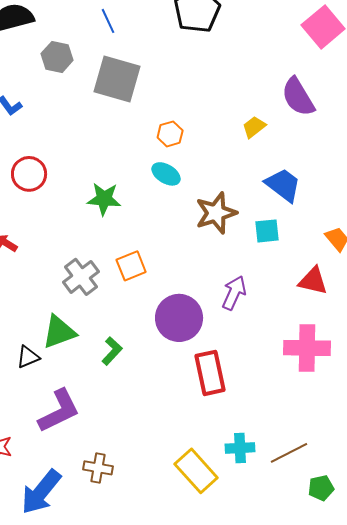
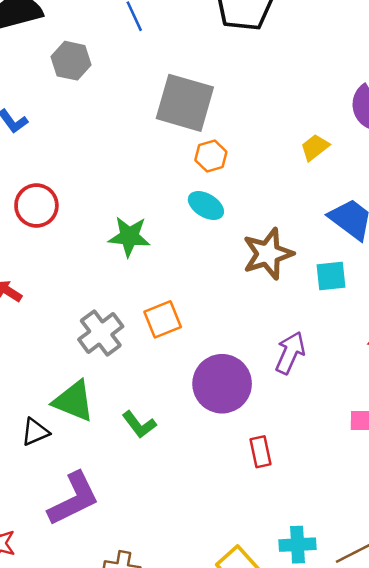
gray square: (117, 79) -> (185, 103), moved
green triangle: (59, 332) -> (74, 401), turned 42
green L-shape: (112, 351) -> (139, 425), turned 100
red rectangle: (210, 373) -> (260, 452), size x0.6

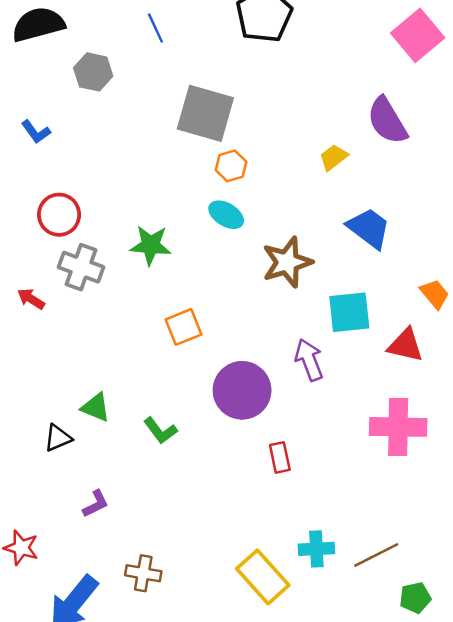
cyan square: (331, 276) -> (349, 312), moved, size x1.4
gray cross: (101, 333) -> (81, 267), moved, turned -33
purple arrow: (290, 353) -> (309, 360), turned -45
green triangle: (74, 401) -> (96, 407), size x0.7
purple L-shape: (74, 499) -> (96, 504), size x0.5

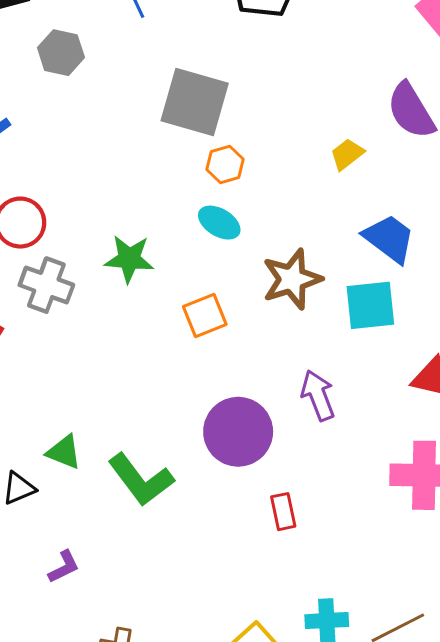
cyan square: (349, 312) -> (370, 305), moved
orange square: (183, 327) -> (205, 316), moved
green L-shape: (160, 431) -> (141, 480), size x1.6

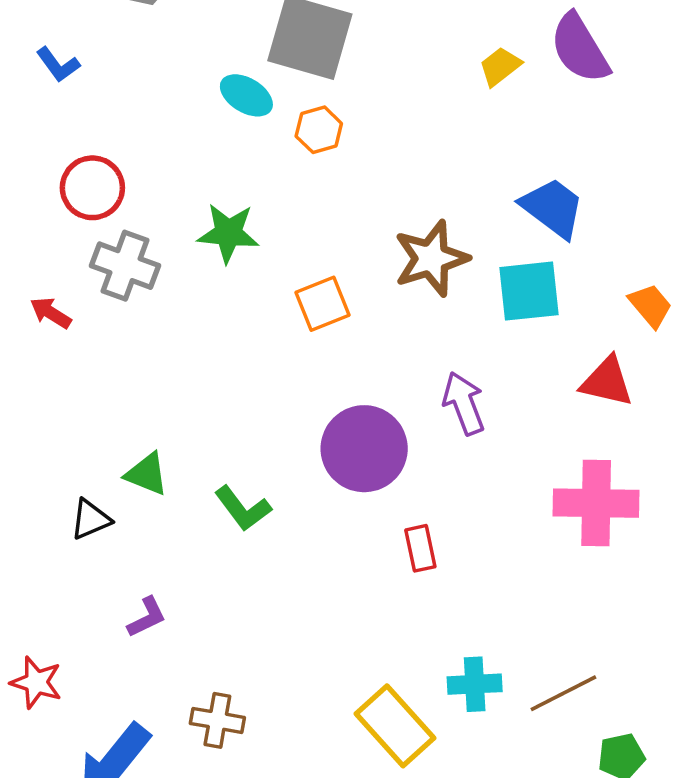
yellow trapezoid: (347, 154) -> (500, 66), moved
orange hexagon: (225, 164) -> (319, 130), moved
cyan ellipse: (219, 223) -> (246, 95), moved
green L-shape: (141, 480) -> (243, 508), size x0.7

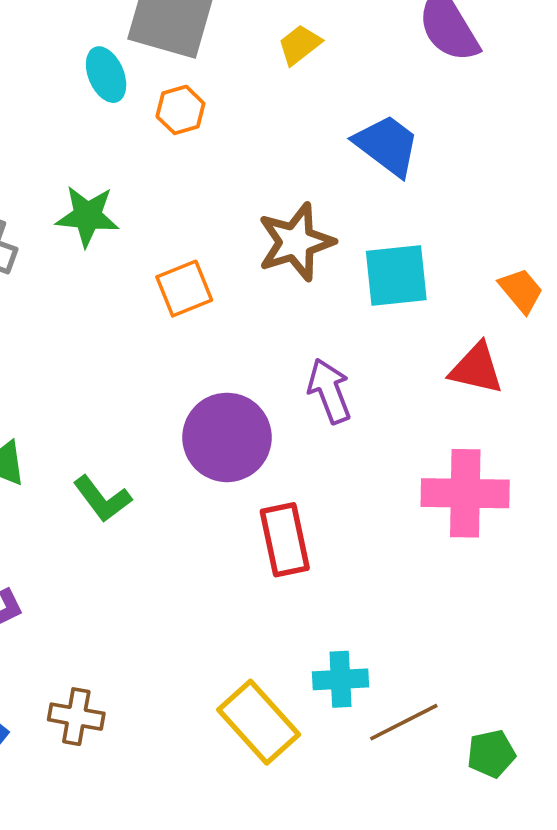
yellow trapezoid: (500, 66) -> (300, 45), moved
cyan ellipse: (246, 95) -> (106, 75), turned 36
blue trapezoid: (553, 208) -> (387, 145), moved
red rectangle: (420, 548) -> (285, 540), size x1.5
brown line: (563, 693) -> (404, 722), moved

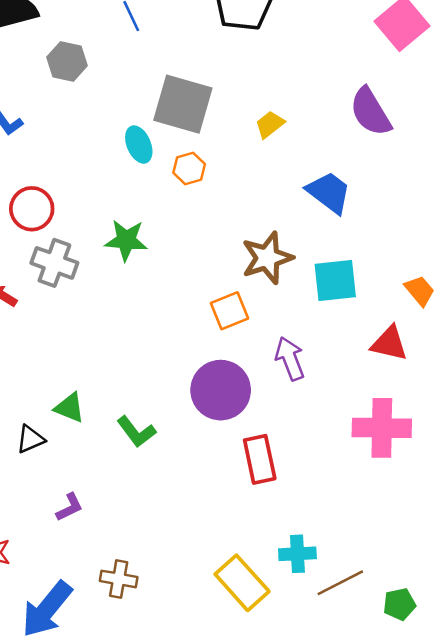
orange square: (184, 289) -> (229, 311), moved

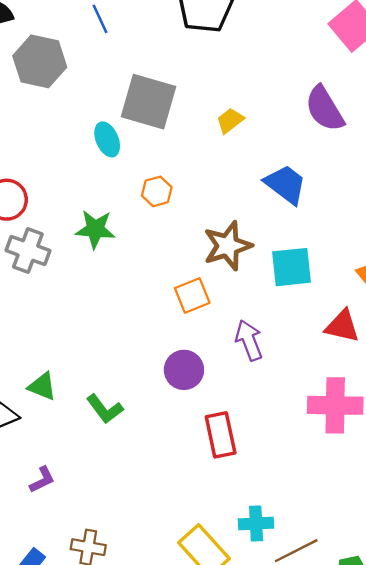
gray hexagon: (67, 61) -> (40, 61), size x1.4
orange hexagon: (189, 168) -> (157, 191), moved
purple circle: (221, 390) -> (184, 370), size x0.7

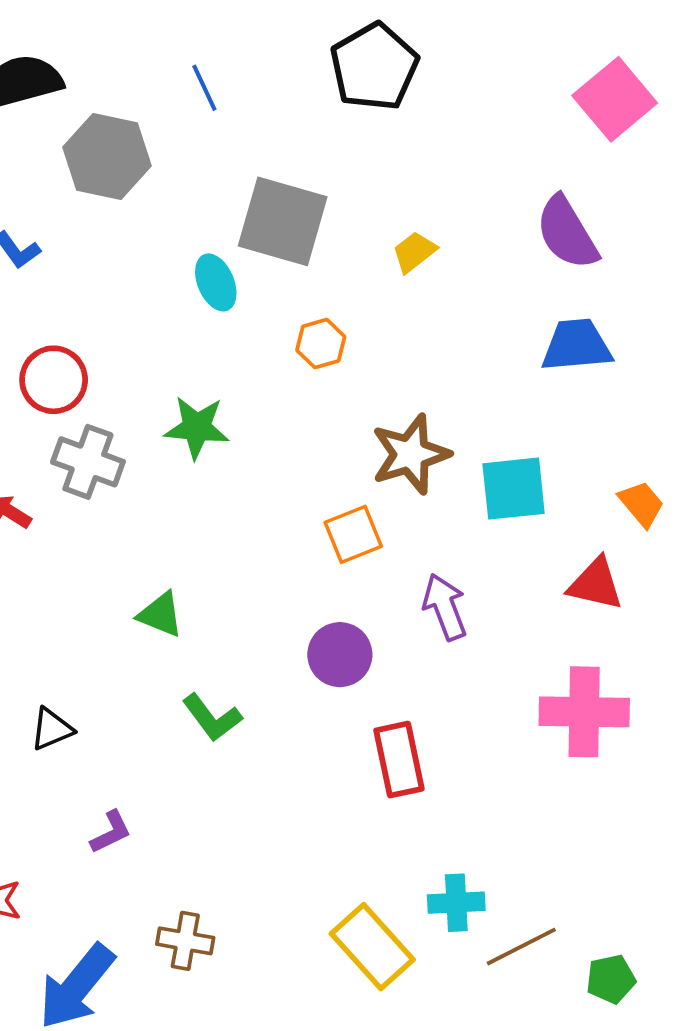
blue trapezoid: (286, 184) -> (577, 345), moved, turned -42
orange hexagon: (157, 191) -> (321, 344), moved
green triangle: (42, 386) -> (160, 615), moved

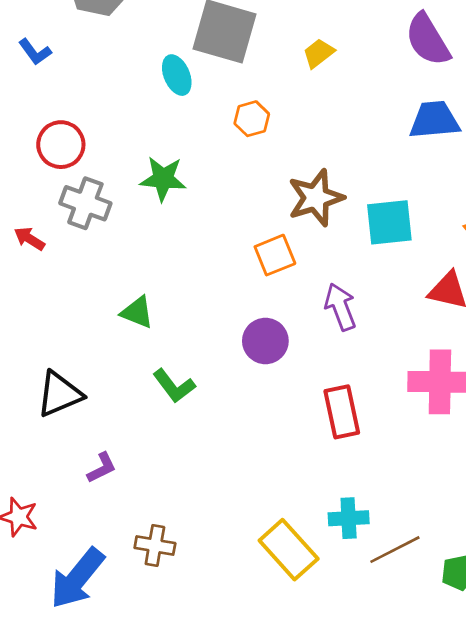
black triangle: (52, 729) -> (59, 394), size x1.5
red rectangle: (399, 760) -> (342, 412), moved

